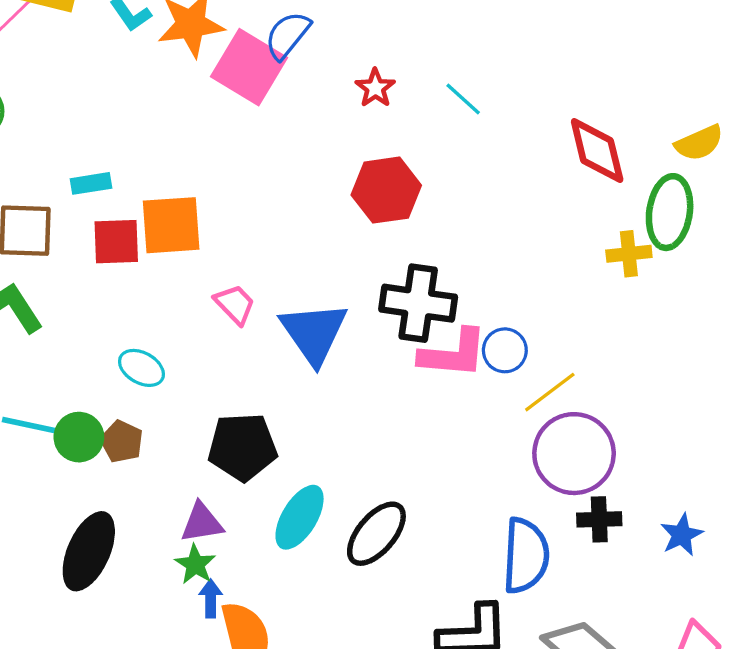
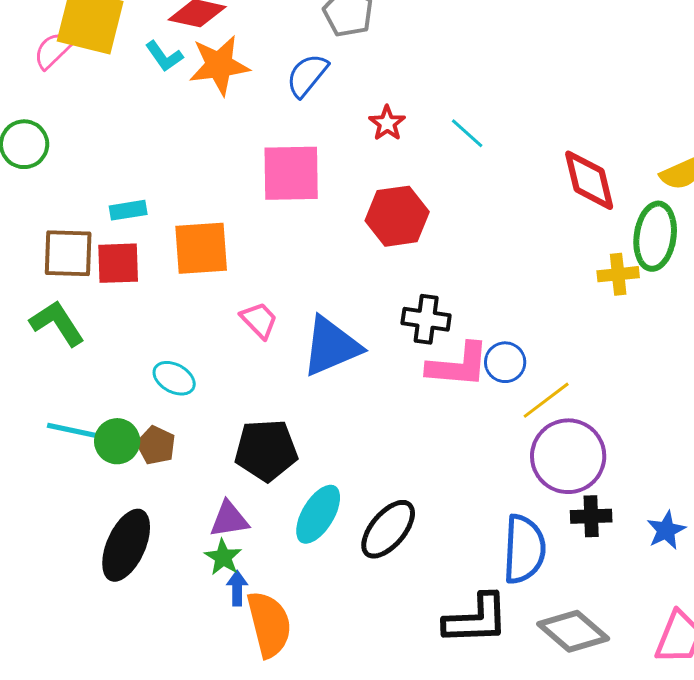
pink square: (249, 67) -> (291, 173), moved, turned -32
red square: (116, 242) -> (118, 263), moved
black cross: (418, 303) -> (426, 319), size x0.7
blue triangle: (314, 333) -> (331, 346), turned 42

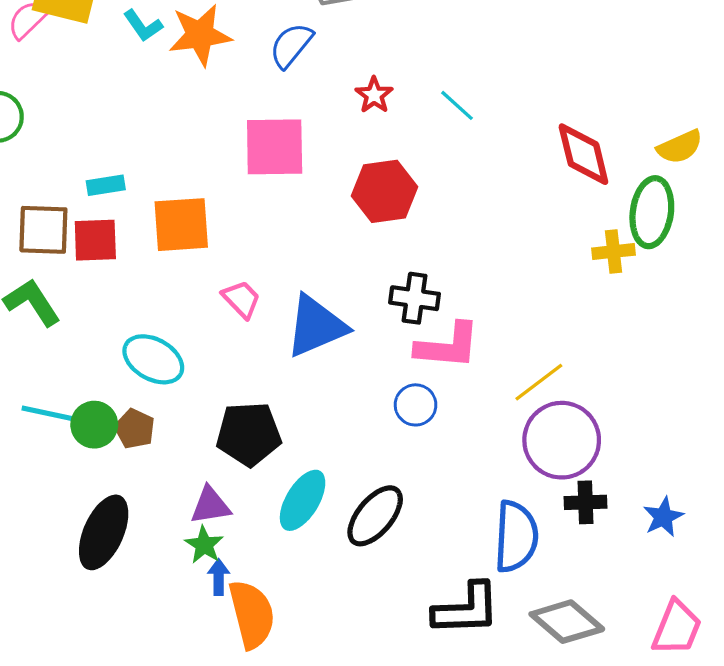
blue circle: (505, 362) -> (416, 405), moved
cyan ellipse: (174, 378) -> (153, 359), size x1.4

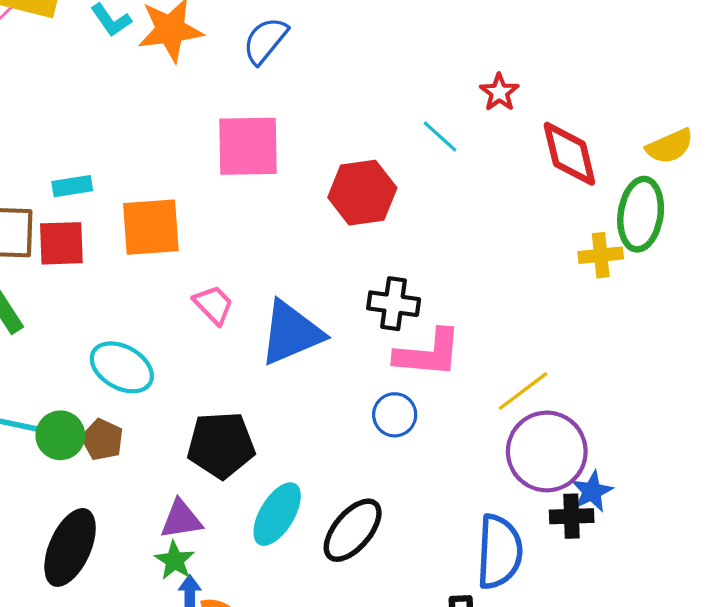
red star: (374, 95) -> (499, 92), moved
cyan line: (457, 105) -> (440, 137), moved
blue star: (663, 517) -> (592, 491), moved

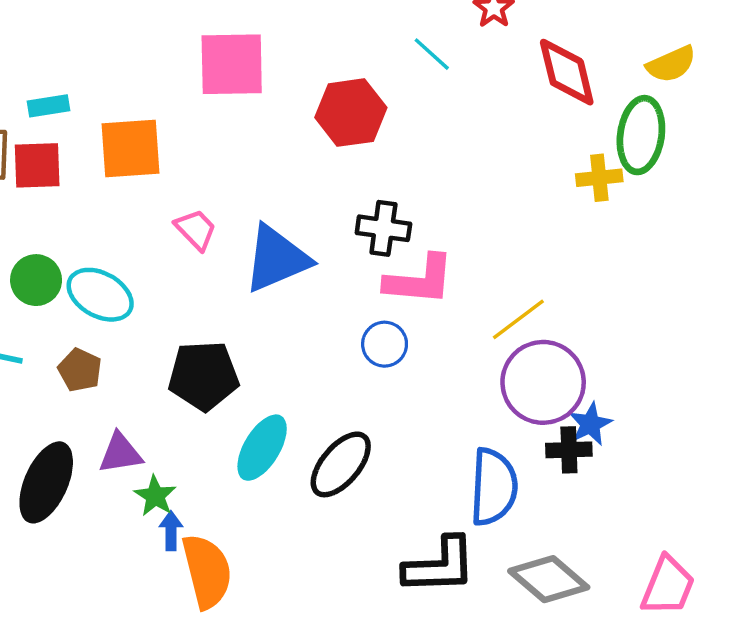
green circle: (60, 435) -> (36, 280), moved
purple triangle: (181, 519) -> (120, 453), moved

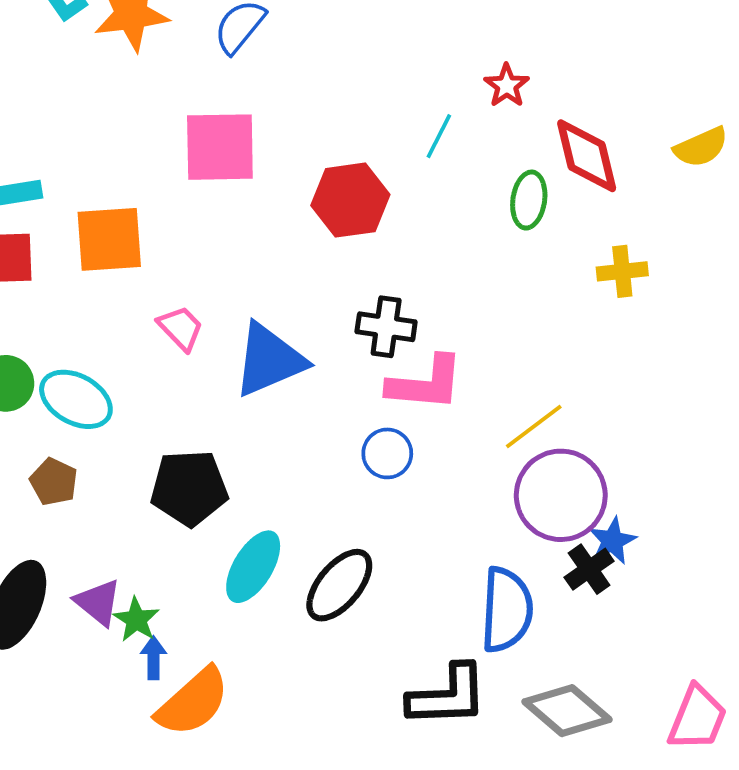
cyan line: (432, 54) -> (439, 136), turned 75
green ellipse: (641, 135) -> (529, 200), moved, size x0.7
black cross: (569, 450) -> (589, 569), turned -33
purple triangle: (120, 453) -> (98, 602), moved, turned 48
orange semicircle: (207, 571) -> (193, 702), turned 62

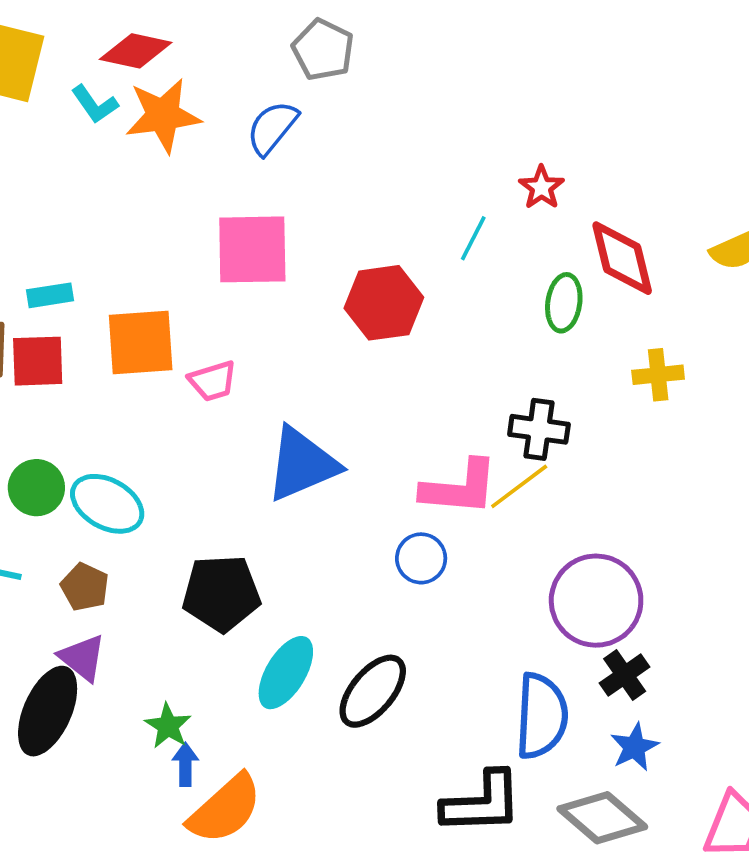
black cross: (386, 327) -> (539, 429), moved
pink trapezoid: (181, 328) -> (213, 381), moved, turned 117
yellow line: (534, 426) -> (519, 486), moved
blue star: (612, 541) -> (635, 747), moved
purple triangle: (98, 602) -> (82, 658), moved

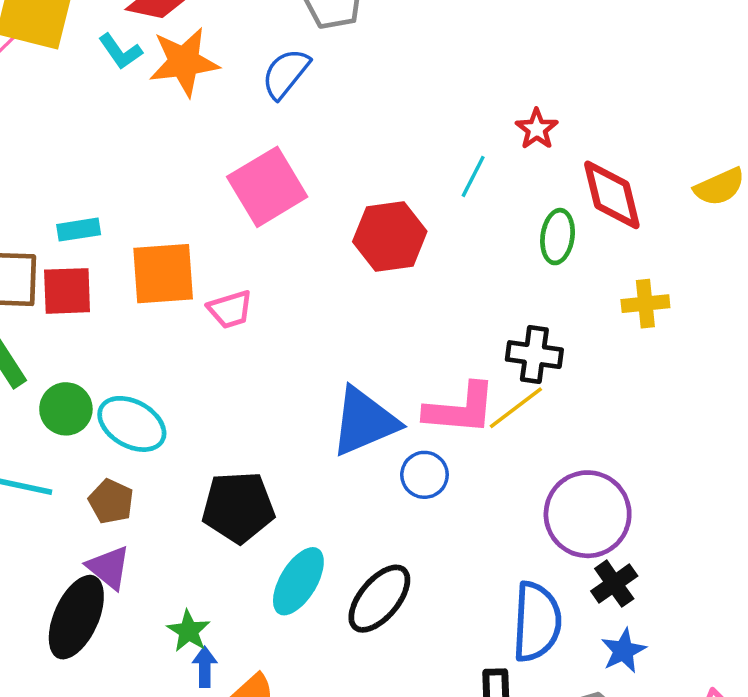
pink square: (252, 249) -> (267, 187), turned -30
blue triangle: (302, 464) -> (364, 422), moved

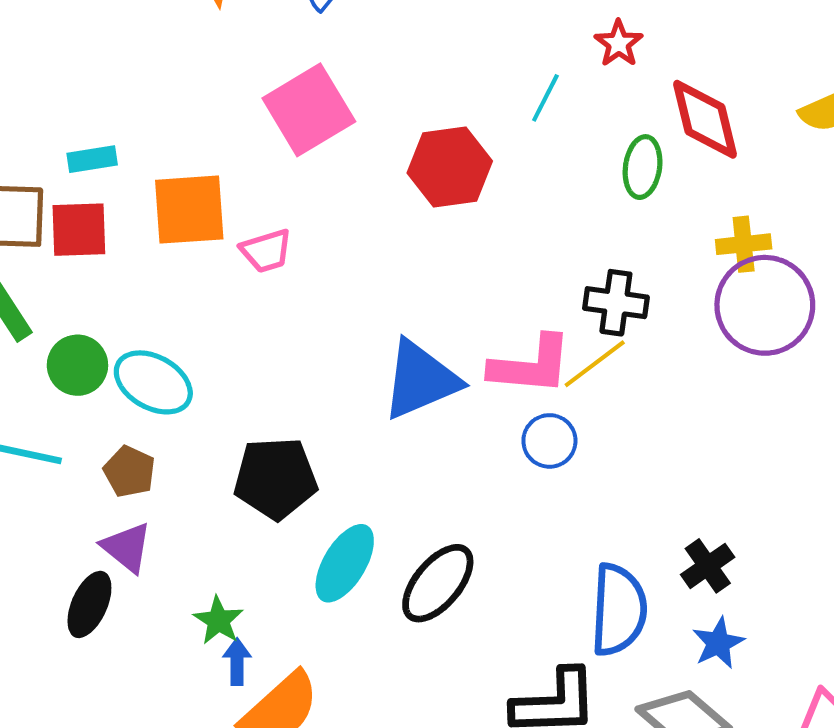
blue circle: (424, 475) -> (549, 441), moved
purple circle: (588, 514) -> (765, 305), moved
black ellipse: (76, 617) -> (89, 604), size x0.7

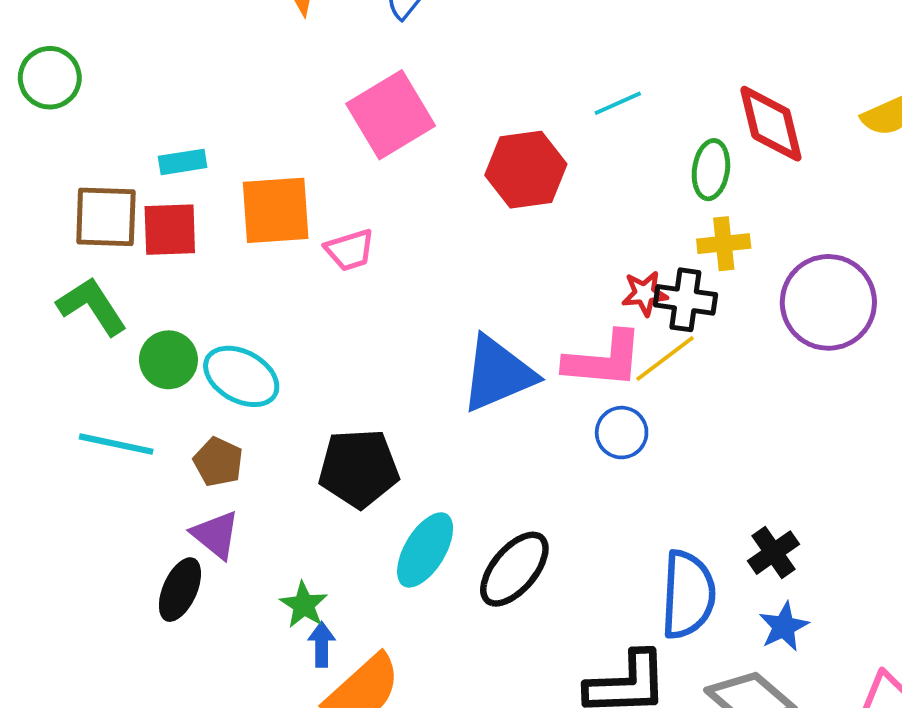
red star: (619, 43) -> (645, 293), moved, turned 30
cyan line: (545, 98) -> (618, 103), turned 39
yellow cross: (744, 244) -> (724, 244), moved

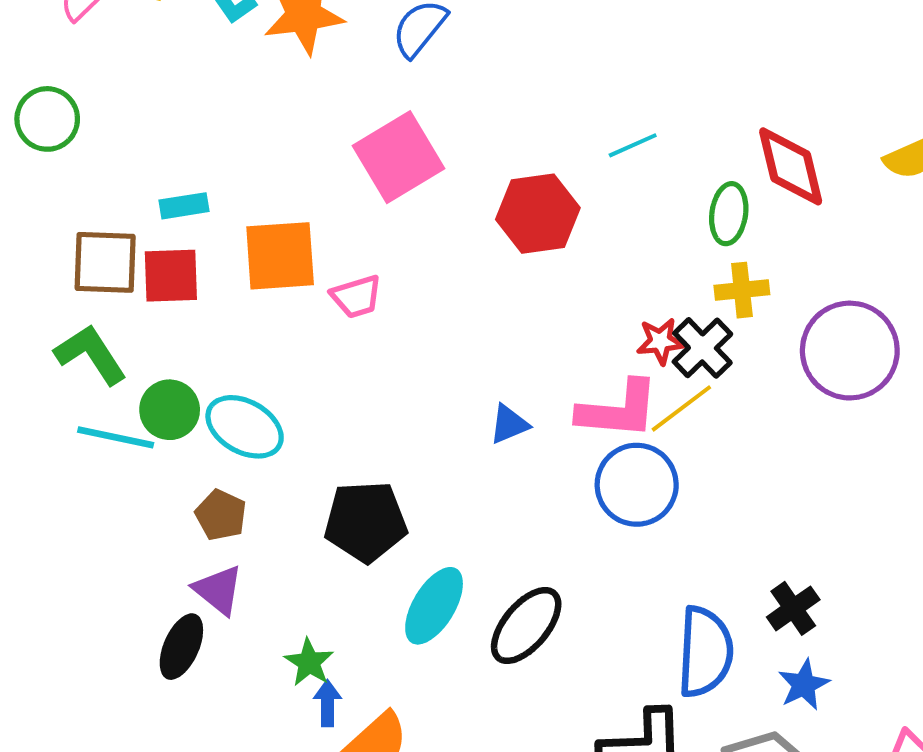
black cross: (685, 300) -> (702, 348), turned 38
blue triangle: (498, 374) -> (509, 424), size x0.5
blue circle: (622, 433) -> (637, 485), size x1.5
cyan line: (116, 444) -> (116, 437), moved

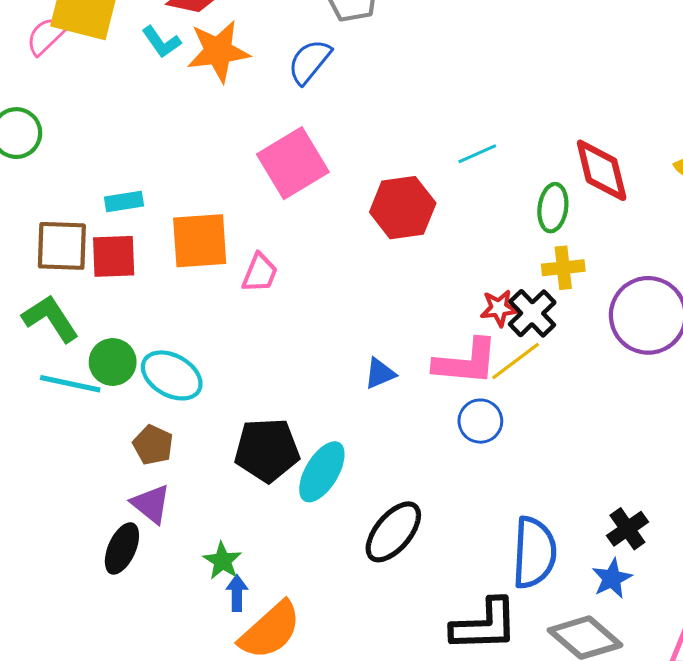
pink trapezoid: (356, 297) -> (260, 273), turned -51
blue circle: (637, 485) -> (480, 421), size x0.7
cyan ellipse: (434, 606) -> (322, 472), moved
black cross: (793, 608) -> (627, 529), moved

